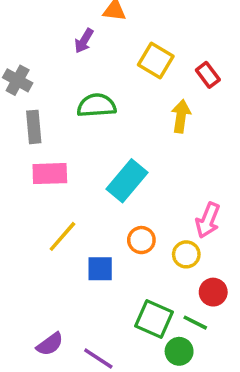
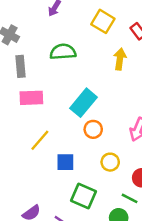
orange circle: (141, 240) -> (93, 129), moved
yellow circle: (186, 254) -> (110, 162), moved
green square: (154, 319) -> (84, 196), moved

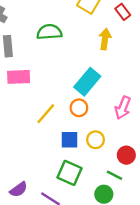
cyan rectangle: (84, 103) -> (87, 82), moved
yellow line: (40, 140) -> (46, 114), moved
blue square: (65, 162) -> (69, 140), moved

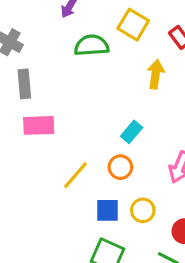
green semicircle: (49, 32) -> (92, 45), moved
cyan rectangle: (87, 82) -> (132, 132), size x0.6

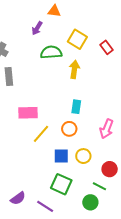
yellow arrow: (156, 74) -> (74, 69), moved
pink rectangle: (39, 125) -> (28, 113), moved
cyan rectangle: (132, 132) -> (76, 107), turned -32

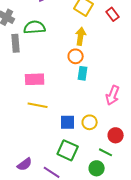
green semicircle: (51, 52) -> (35, 27), moved
orange circle: (69, 129) -> (76, 56), moved
yellow line: (41, 134) -> (38, 105), moved, turned 60

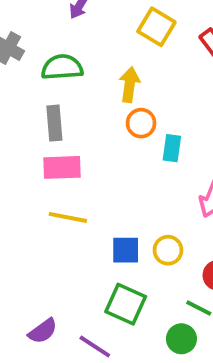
yellow arrow: (81, 36) -> (129, 85), moved
gray rectangle: (16, 43) -> (54, 123), moved
cyan rectangle: (83, 73) -> (172, 148), moved

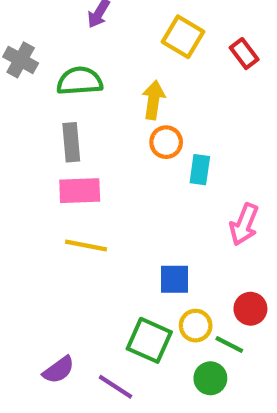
blue square: (126, 250) -> (175, 279), moved
yellow circle: (168, 250) -> (196, 326), moved

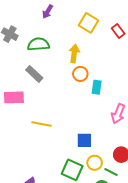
gray rectangle: (71, 142) -> (34, 74), turned -42
pink rectangle: (80, 191) -> (14, 97), moved

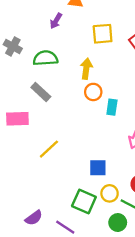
yellow square: (88, 23) -> (103, 34), turned -36
yellow line: (41, 124) -> (49, 149), turned -54

